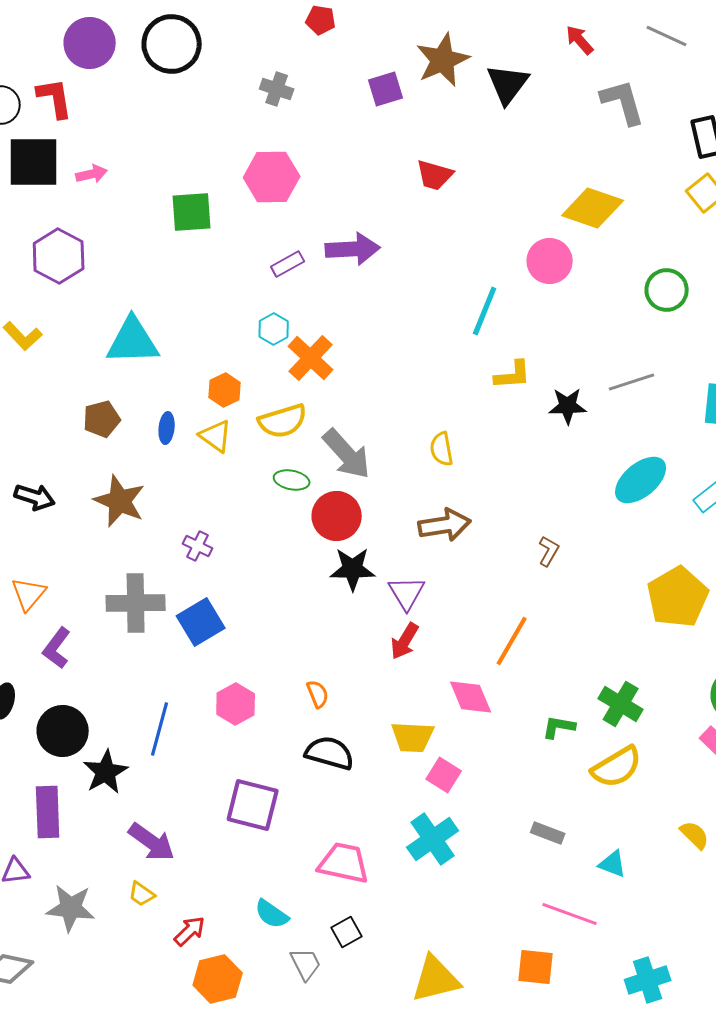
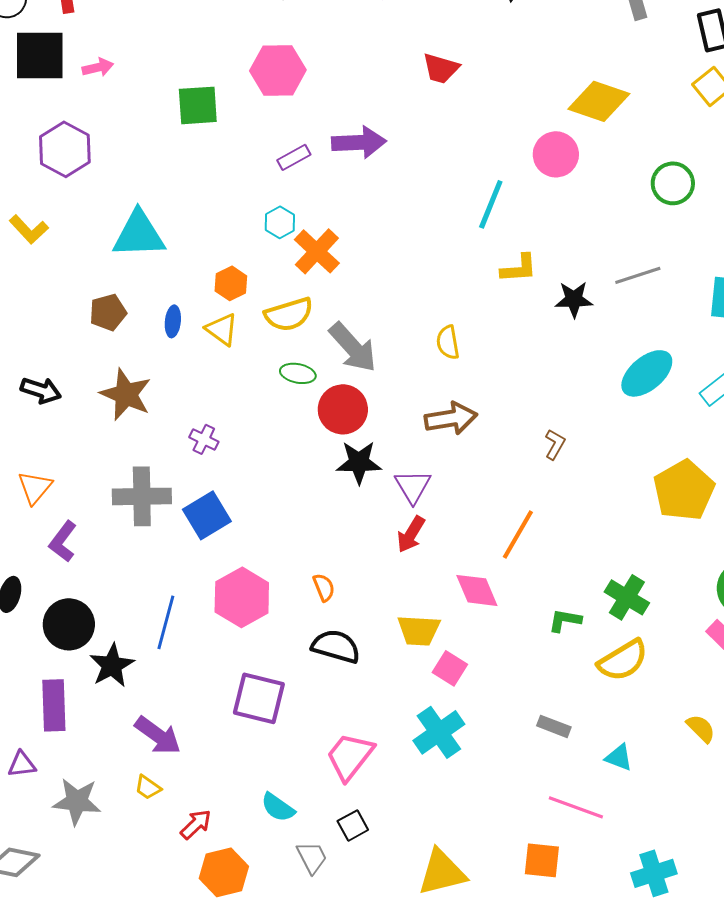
pink hexagon: (236, 704) -> (242, 597), size x1.4
pink trapezoid: (344, 863) -> (350, 756), turned -64

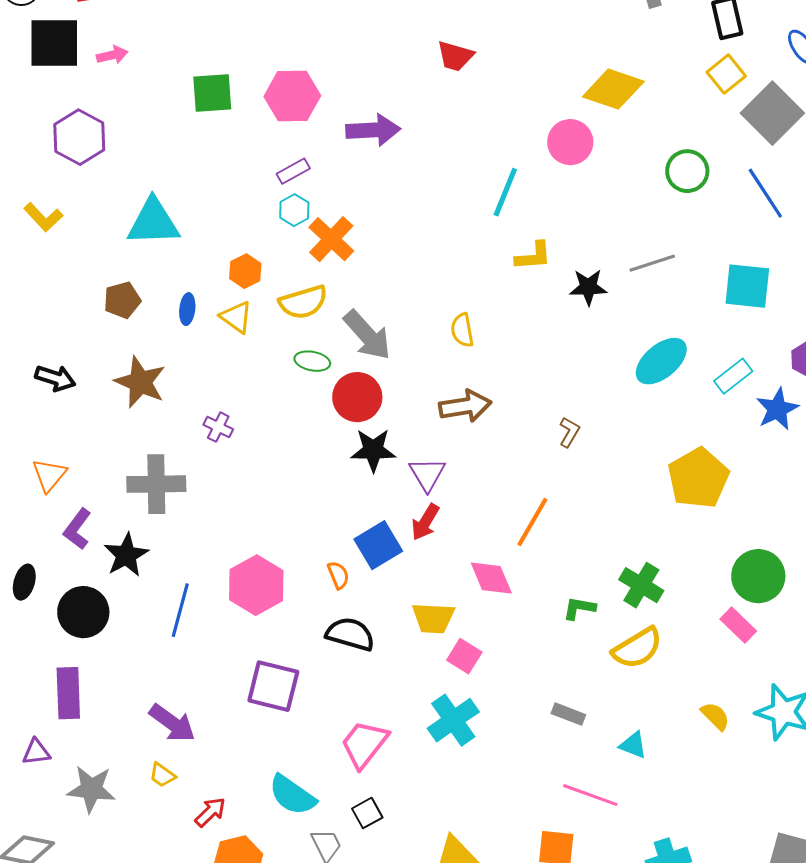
pink hexagon: (278, 70) -> (292, 96), moved
purple rectangle: (294, 157) -> (293, 171), moved
blue square: (207, 515) -> (378, 545), moved
black star: (112, 665) -> (126, 555), moved
cyan semicircle: (278, 807) -> (292, 795), size x1.4

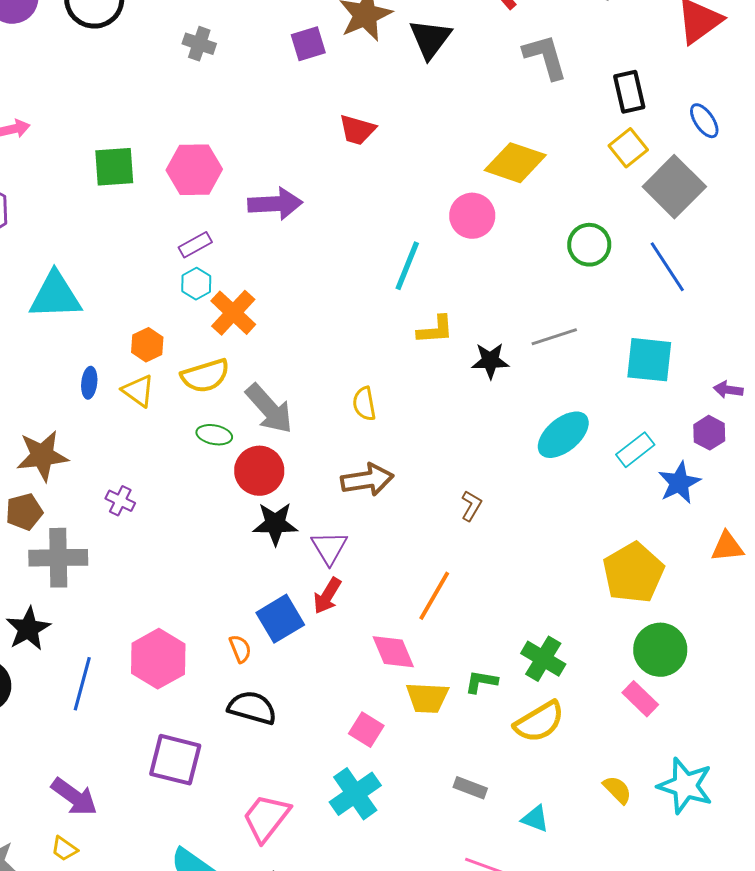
brown pentagon: (122, 300) -> (24, 512), moved
brown star: (140, 382) -> (42, 456), turned -30
yellow pentagon: (698, 478) -> (633, 573), moved
yellow trapezoid: (433, 618) -> (427, 698), moved

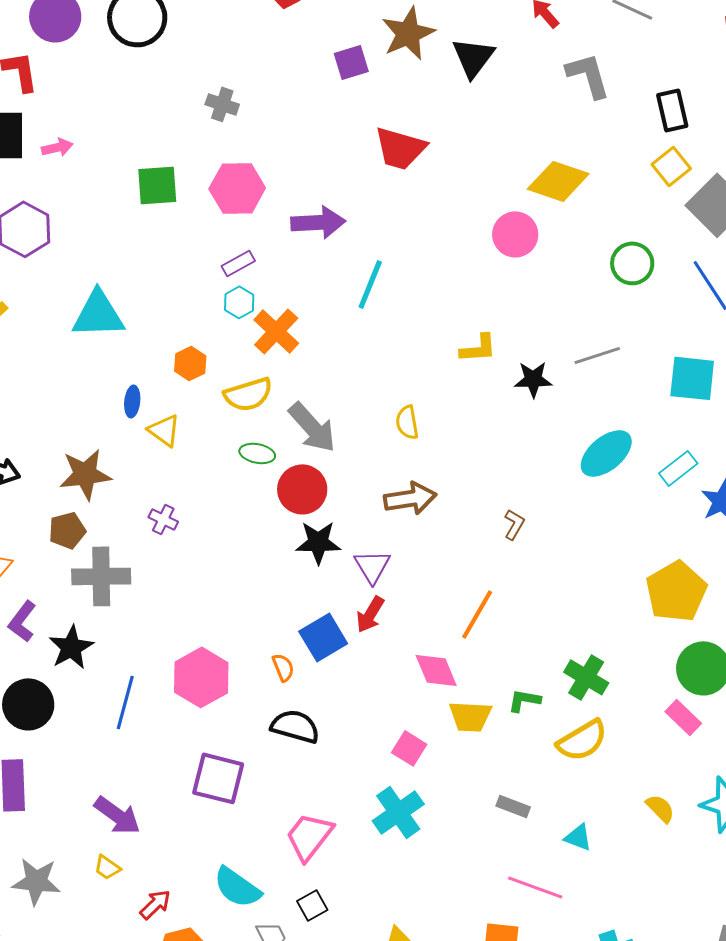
gray cross: (199, 44) -> (222, 104), moved
red trapezoid: (357, 130) -> (400, 148), size x1.4
cyan line: (407, 266) -> (370, 284), moved
yellow triangle: (138, 391) -> (164, 430), moved

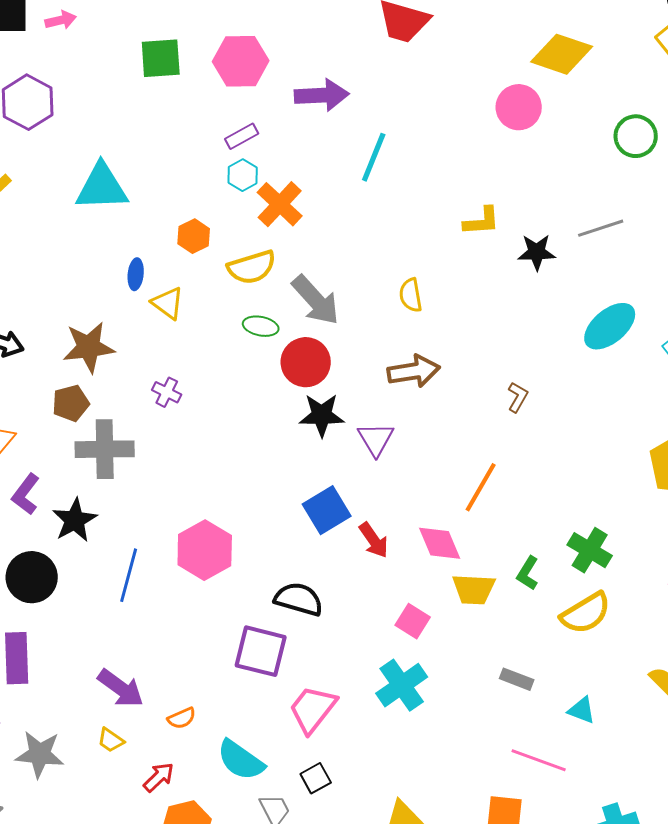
red arrow: (370, 614) -> (374, 540), moved, turned -66
orange semicircle: (283, 667) -> (182, 718), moved, turned 88
green L-shape: (524, 700) -> (528, 573), turned -68
purple square: (218, 778) -> (261, 651), moved

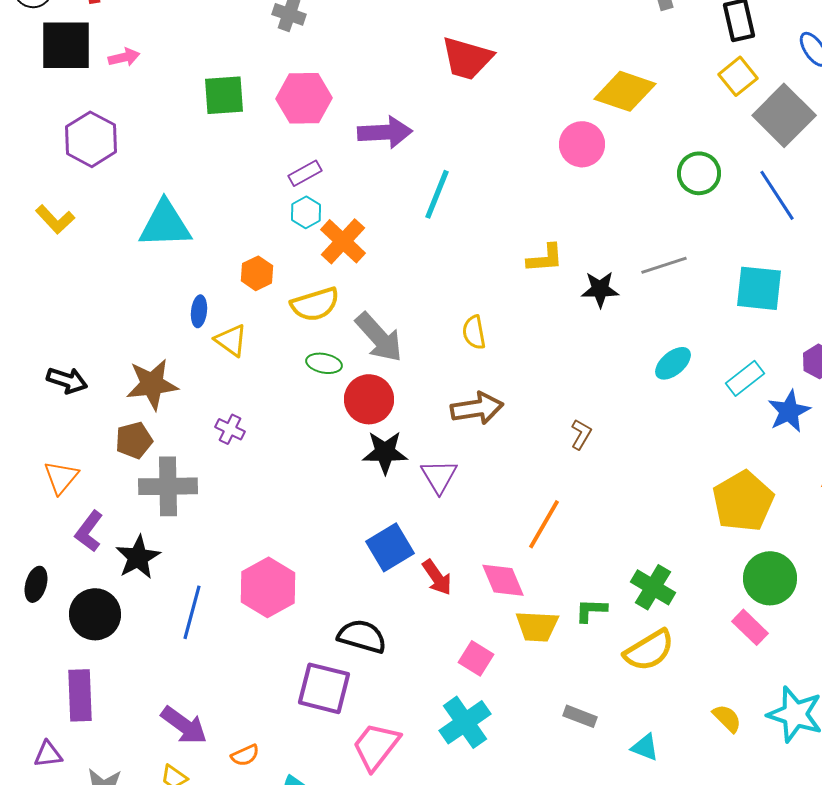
cyan ellipse: (610, 326) -> (673, 363), size x0.7
green L-shape: (528, 573) -> (591, 610), turned 60

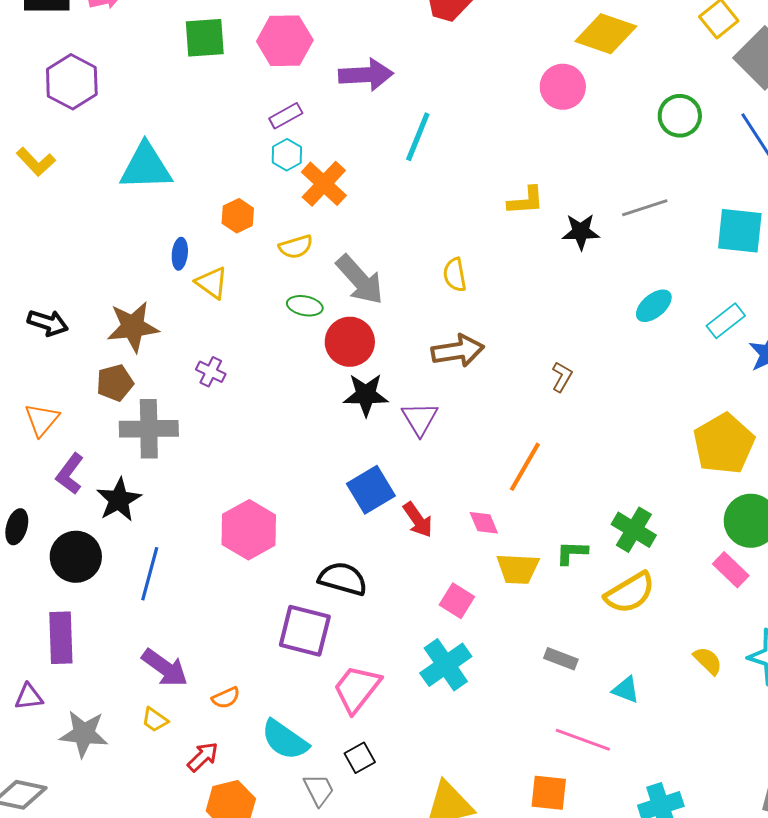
yellow semicircle: (315, 304) -> (296, 247), size x0.7
pink diamond: (503, 580) -> (484, 523), size x0.7
blue line: (192, 612) -> (150, 574), moved

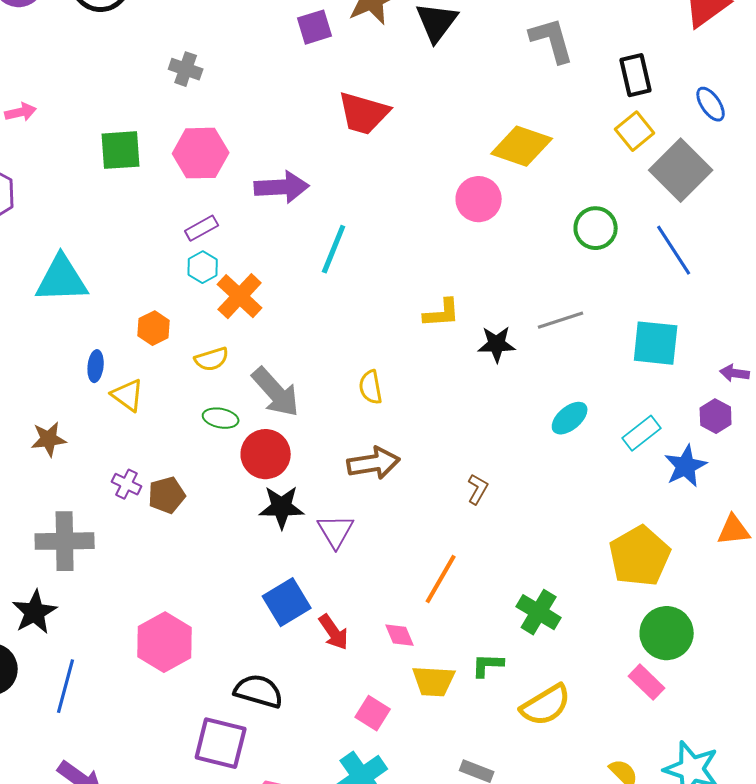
brown star: (133, 327) -> (49, 439), size x0.7
brown pentagon: (115, 383) -> (167, 495), moved
green cross: (634, 530) -> (539, 612), moved

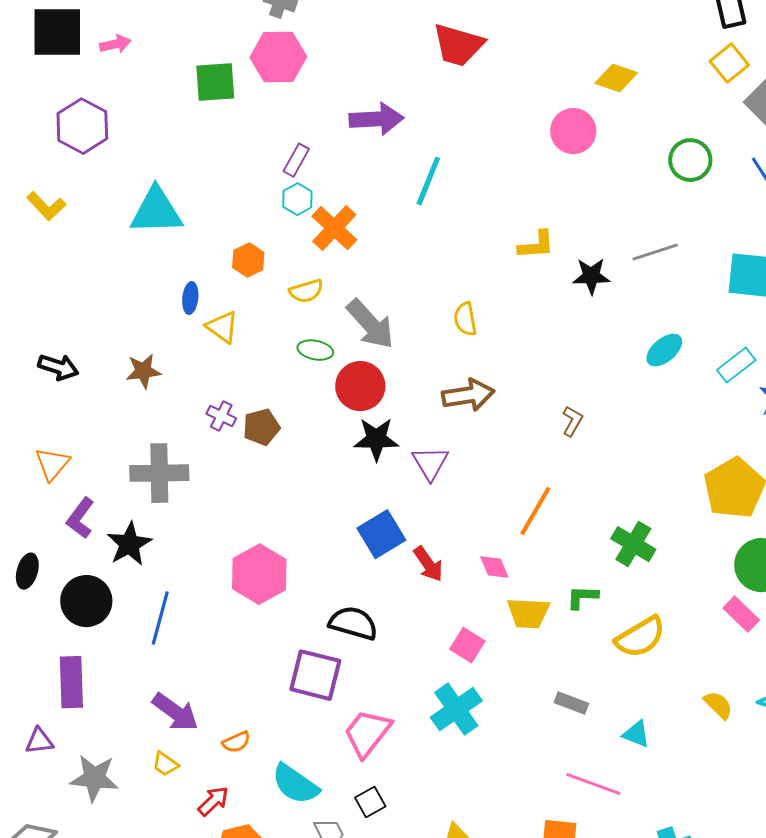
yellow diamond: (522, 146) -> (616, 78), size x0.7
pink hexagon: (201, 153) -> (278, 57), moved
purple rectangle: (202, 228) -> (296, 160), turned -32

